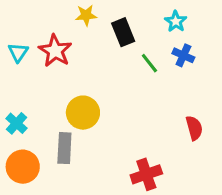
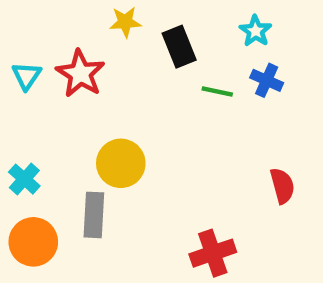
green line: (149, 63) -> (217, 92), turned -40

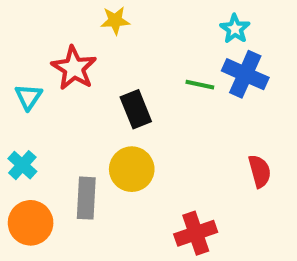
black rectangle: (179, 47) -> (136, 109), moved
cyan triangle: (27, 76) -> (28, 97), moved
blue cross: (267, 80) -> (245, 74), size x1.5
yellow circle: (121, 163) -> (132, 169), moved

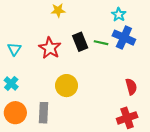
red star: (74, 68) -> (50, 48), moved
black rectangle: (136, 109) -> (80, 42), moved
gray rectangle: (86, 198) -> (44, 113), moved
red cross: (196, 233) -> (127, 118), moved

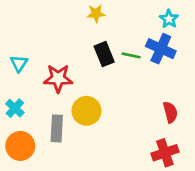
yellow star: (58, 10) -> (96, 14), moved
cyan star: (119, 15) -> (169, 19), moved
red star: (50, 48) -> (58, 78), moved, turned -30
gray rectangle: (44, 113) -> (57, 128), moved

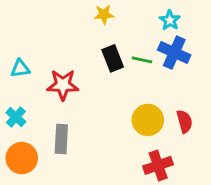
cyan star: (169, 19) -> (170, 20), moved
cyan triangle: (19, 64) -> (20, 69), turned 48
yellow circle: (86, 111) -> (148, 120), moved
red cross: (165, 153) -> (158, 165), moved

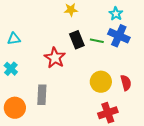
cyan triangle: (20, 69) -> (14, 39), moved
red star: (63, 85) -> (55, 58), moved, turned 30
cyan cross: (16, 117) -> (11, 69), moved

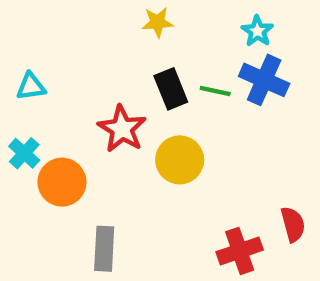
yellow circle: (101, 82) -> (180, 160), moved
red semicircle: (126, 83) -> (293, 224), moved
gray rectangle: (42, 95) -> (104, 249), moved
orange circle: (15, 108) -> (62, 182), moved

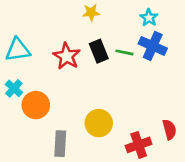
cyan triangle: (31, 87) -> (18, 50), size x1.5
red star: (122, 129) -> (67, 56), moved
yellow circle: (180, 160) -> (99, 123), moved

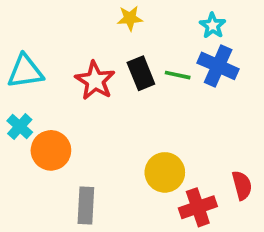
yellow circle: (99, 123) -> (165, 172), moved

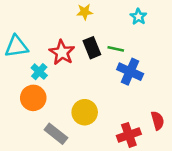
blue cross: (218, 66) -> (130, 72), moved
cyan cross: (20, 127) -> (39, 72), moved
yellow circle: (165, 172) -> (85, 112), moved
gray rectangle: (86, 205) -> (56, 134), turned -55

